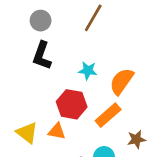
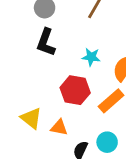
orange triangle: (57, 131) -> (59, 127), moved

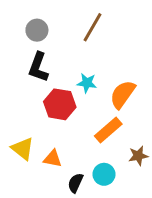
red hexagon: (75, 90) -> (60, 104), moved

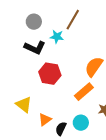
black L-shape: (38, 67) -> (35, 48), turned -85
cyan star: (87, 83) -> (57, 37), moved
orange triangle: (53, 159) -> (45, 120), moved, turned -48

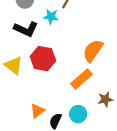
yellow triangle: (24, 105) -> (14, 65), moved

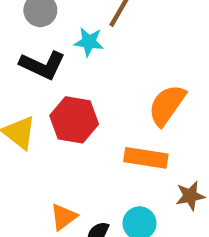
orange rectangle: (82, 79) -> (146, 158), turned 50

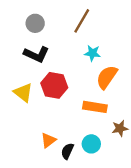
cyan star: (89, 42) -> (92, 53), moved

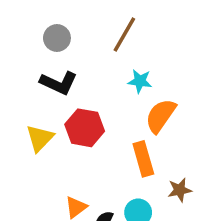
yellow triangle: (23, 93) -> (40, 138), turned 36
orange rectangle: (95, 107) -> (143, 159), turned 65

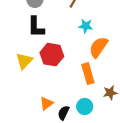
black L-shape: (59, 83) -> (36, 27), turned 65

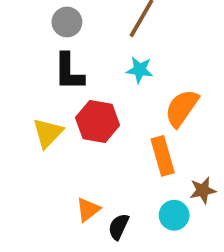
cyan star: (86, 26) -> (140, 70), moved
cyan circle: (85, 106) -> (174, 215), moved

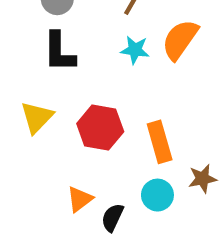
orange semicircle: (182, 108) -> (180, 40), moved
red hexagon: (98, 121) -> (100, 128), moved
cyan circle: (174, 215) -> (157, 195), moved

